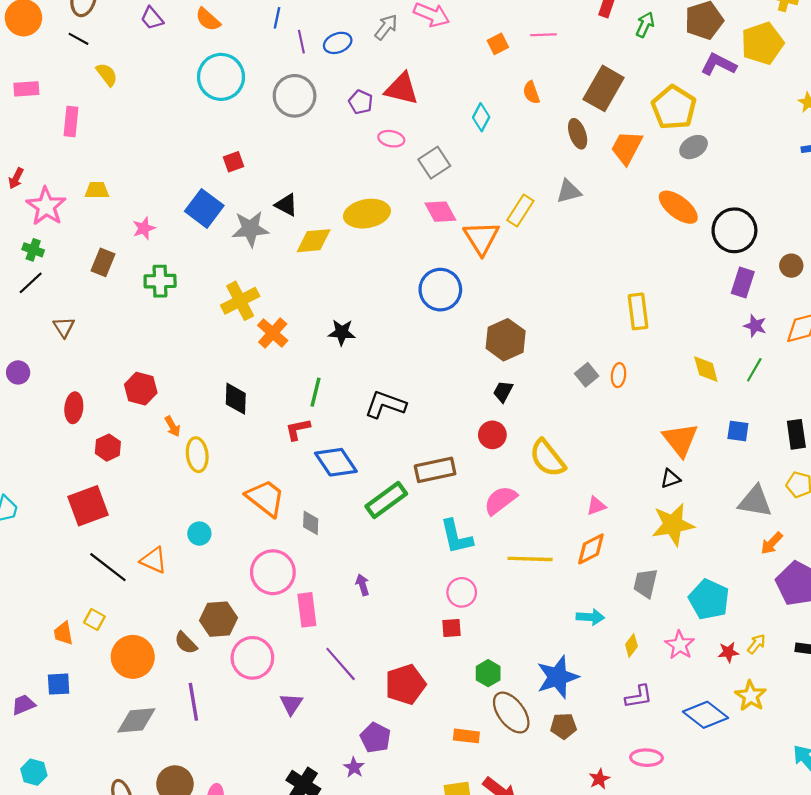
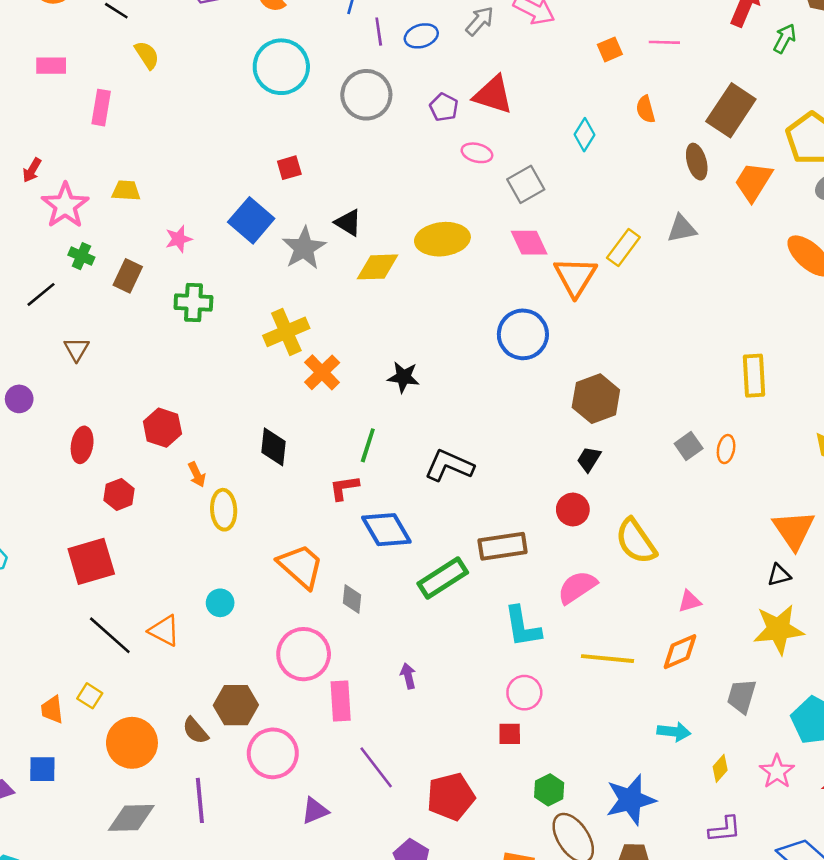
gray star: (250, 229) -> (304, 248), turned -30
green cross: (33, 250) -> (81, 256), moved
purple triangle: (291, 704) -> (315, 811), turned 30

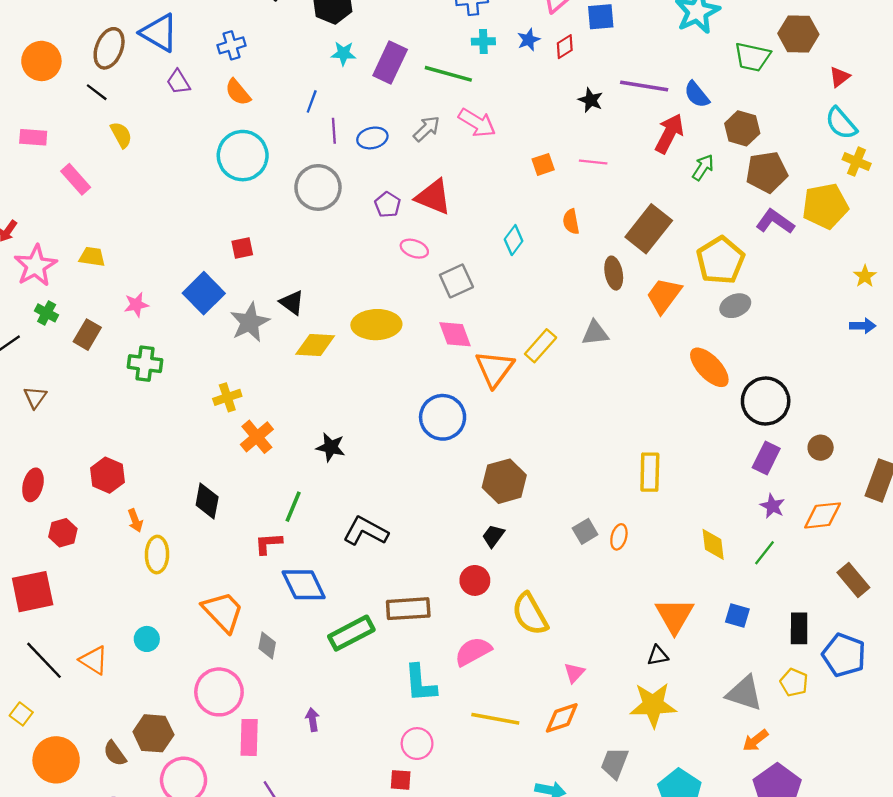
pink rectangle: (101, 108) -> (76, 179), turned -56
yellow cross: (286, 332) -> (227, 397), size x0.7
pink triangle: (690, 601) -> (574, 673), turned -35

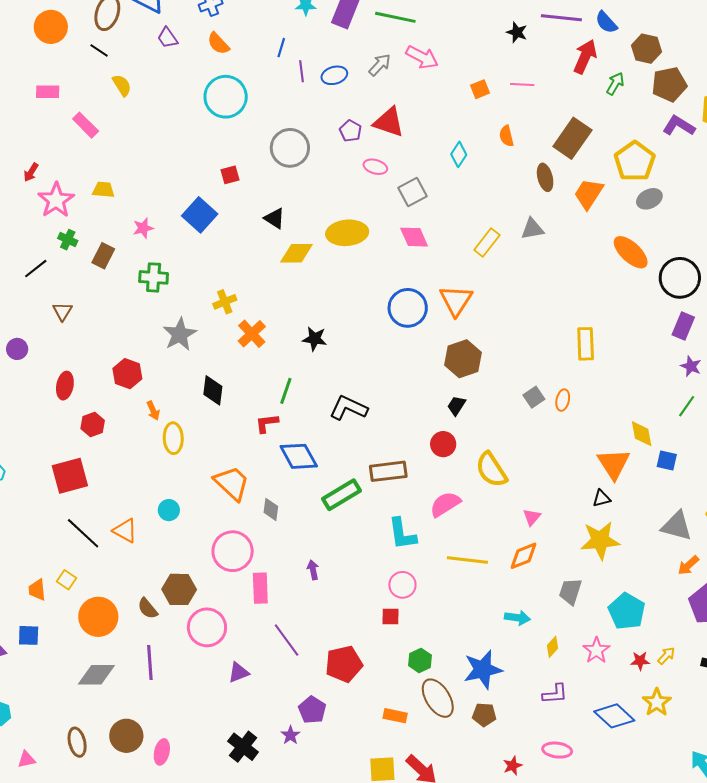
gray circle: (318, 187) -> (290, 148), moved
gray star: (250, 322) -> (180, 334), moved
orange triangle: (495, 369) -> (456, 300), moved
yellow diamond: (713, 544) -> (642, 434), moved

